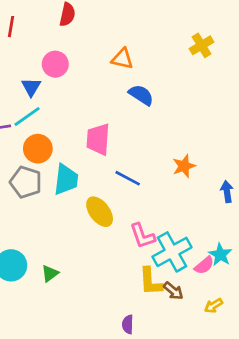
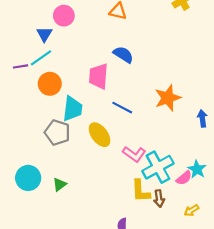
blue semicircle: (141, 95) -> (123, 55), moved
orange star: (184, 166) -> (168, 98), size x1.4
gray pentagon: (26, 182) -> (57, 132), moved
pink L-shape: (142, 236) -> (134, 154), turned -35
brown arrow: (173, 291) -> (159, 198), turned 42

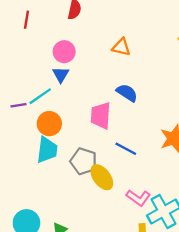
blue triangle: (44, 34) -> (61, 74), moved
cyan trapezoid: (72, 109) -> (47, 150), moved
gray pentagon: (57, 132) -> (84, 161), moved

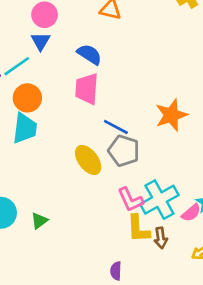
blue semicircle: (127, 93) -> (89, 54), moved
gray pentagon: (84, 161) -> (124, 151), moved
pink L-shape: (138, 198) -> (130, 200), moved, turned 30

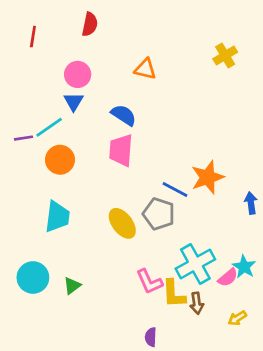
blue line: (116, 127) -> (175, 190), moved
cyan trapezoid: (25, 128) -> (57, 217), moved
pink L-shape: (130, 200) -> (149, 282), moved

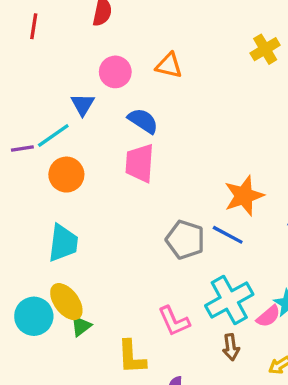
pink circle: (78, 74) -> (115, 72), moved
blue line: (175, 190) -> (228, 235), moved
yellow ellipse: (122, 223) -> (66, 302), moved
yellow L-shape: (174, 294) -> (132, 357), moved

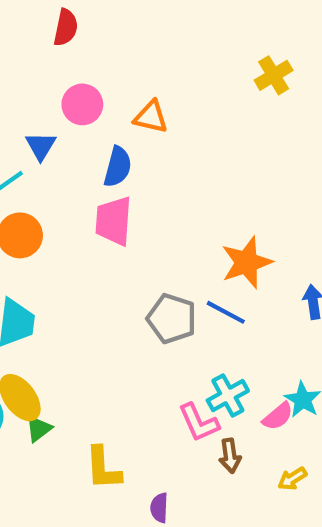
orange triangle: (169, 65) -> (151, 117), moved
blue semicircle: (143, 121) -> (118, 167), turned 72
cyan cross: (229, 300) -> (228, 396), size x0.7
pink L-shape: (174, 321) -> (199, 423), moved

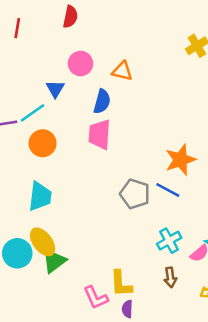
pink L-shape: (199, 423) -> (96, 298), moved
green triangle: (39, 429) -> (54, 261), size x1.5
yellow L-shape: (103, 468) -> (121, 284), moved

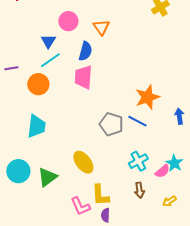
orange triangle: (122, 71) -> (101, 27), turned 42
cyan line: (32, 113) -> (50, 60), moved
yellow ellipse: (43, 242) -> (83, 162), moved

